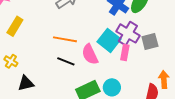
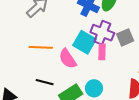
black line: (66, 61) -> (45, 82), moved

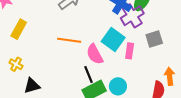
purple cross: (102, 33) -> (132, 16), moved, turned 30
black line: (45, 82) -> (88, 74), moved, turned 48

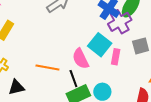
orange line: (69, 40) -> (47, 67), moved

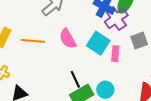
pink semicircle: (81, 59) -> (68, 39), moved
orange line: (47, 67) -> (33, 41), moved

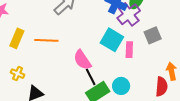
pink semicircle: (68, 39) -> (82, 60), moved

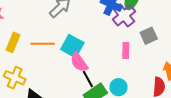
cyan square: (112, 40) -> (72, 46), moved
yellow cross: (18, 74) -> (15, 78), size x1.5

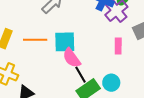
cyan square: (72, 46) -> (65, 42), turned -30

